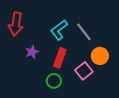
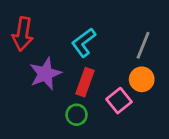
gray line: (84, 32) -> (143, 45), moved, turned 60
purple star: (32, 52) -> (45, 74), size x1.6

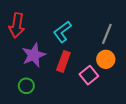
green circle: (77, 115) -> (26, 86), moved

